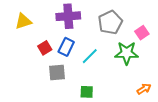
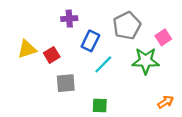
purple cross: (68, 16) -> (69, 19), moved, size x0.6
yellow triangle: (23, 21) -> (27, 49), moved
blue rectangle: (66, 47) -> (90, 41), moved

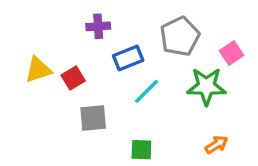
blue rectangle: (90, 41) -> (128, 58), turned 42
orange arrow: (166, 102) -> (216, 145), moved

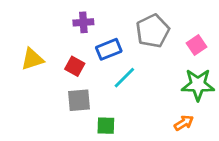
red square: (73, 78) -> (75, 66), moved, turned -30
green star: (206, 86) -> (198, 85), moved
green square: (141, 150) -> (106, 126), moved

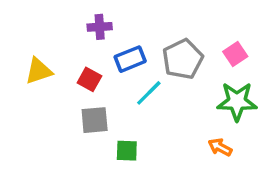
gray pentagon: (153, 31) -> (183, 59), moved
orange arrow: (184, 123) -> (220, 147), turned -120

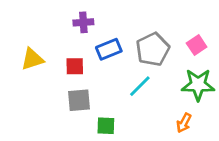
red square: (89, 79) -> (75, 66), turned -30
cyan line: (149, 93) -> (140, 86), moved
orange arrow: (220, 147) -> (184, 123), turned -90

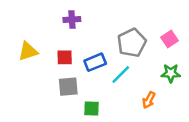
blue rectangle: (109, 49) -> (95, 62), moved
green star: (198, 85) -> (171, 73), size x0.7
orange arrow: (184, 123) -> (149, 100), moved

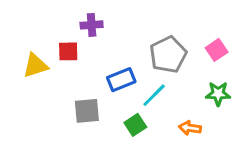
red square: (65, 57) -> (68, 51), moved
orange arrow: (149, 100) -> (190, 128), turned 70
green square: (91, 109) -> (135, 125), moved, turned -35

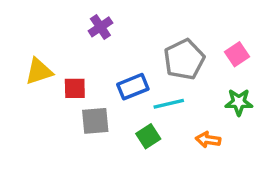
purple cross: (92, 25) -> (100, 27), turned -30
red square: (68, 51) -> (75, 88), moved
cyan line: (154, 95) -> (169, 104), turned 32

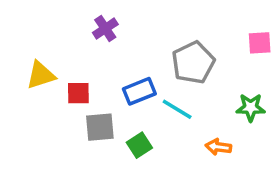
pink square: (237, 54) -> (260, 43), moved, turned 30
cyan line: (169, 104) -> (177, 109), turned 44
green square: (148, 136) -> (139, 145), moved

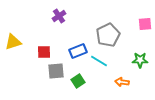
yellow triangle: (41, 75) -> (13, 42), moved

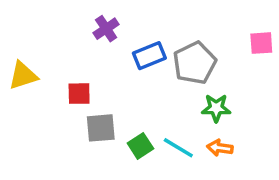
blue rectangle: (78, 51) -> (149, 56), moved
green star: (140, 60) -> (216, 108), moved
cyan line: (99, 61) -> (178, 148), moved

